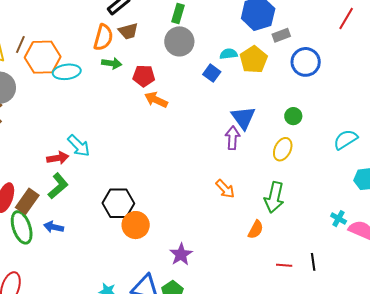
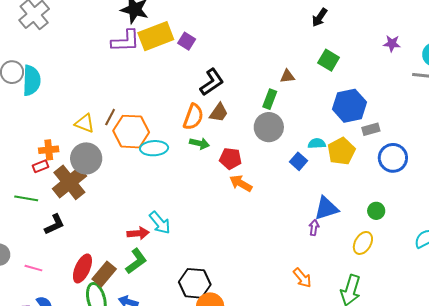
brown trapezoid: (128, 31) -> (219, 113), turned -45
blue triangle: (243, 118) -> (326, 208), turned 44
purple arrow: (233, 138) -> (314, 228), size x0.7

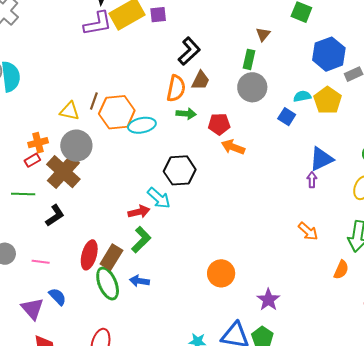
purple square: (187, 41) -> (158, 15), turned -30
brown triangle: (287, 76) -> (263, 34), turned -35
black hexagon: (195, 283) -> (180, 170), moved

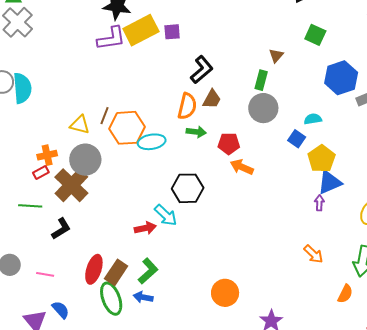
yellow pentagon: (328, 100) -> (321, 159), moved
green L-shape: (141, 240) -> (148, 271), moved

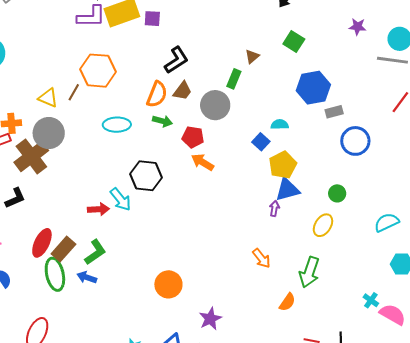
gray circle: (263, 108) -> (215, 105), moved
orange hexagon: (127, 128) -> (98, 71), moved

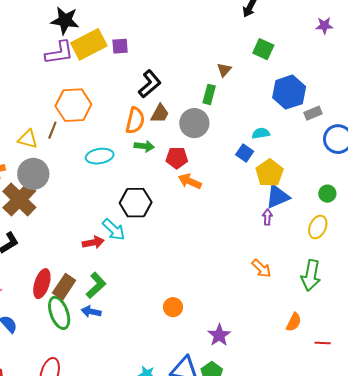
orange circle: (168, 284) -> (173, 307), size x0.7
orange semicircle: (287, 302) -> (294, 322), moved

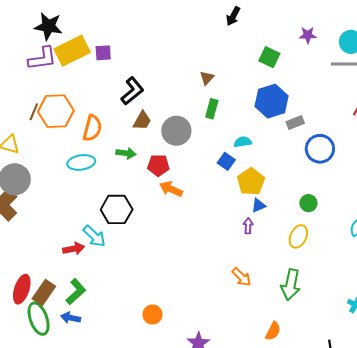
green square: (263, 49) -> (269, 57), moved
green rectangle: (209, 94) -> (212, 109), moved
orange semicircle: (135, 121) -> (92, 128), moved
brown line: (52, 130) -> (34, 112), moved
blue triangle: (277, 197) -> (259, 205), size x0.6

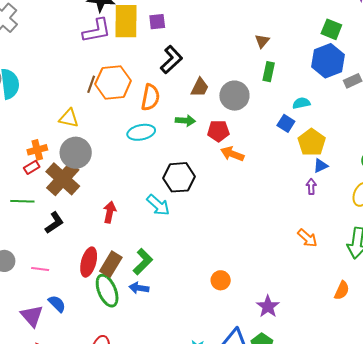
yellow rectangle: (72, 51) -> (126, 21), turned -60
green square: (269, 57) -> (331, 29), moved
black L-shape: (132, 91) -> (171, 60), moved
red arrow: (74, 249) -> (110, 212), moved, turned -65

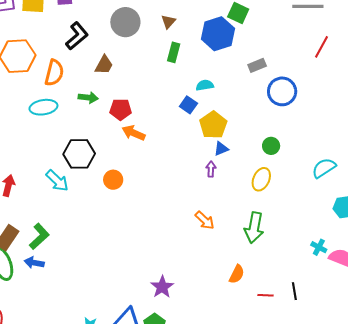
blue hexagon: (328, 61) -> (218, 34), moved
gray circle: (234, 96) -> (125, 22), moved
orange circle: (221, 280) -> (113, 180), moved

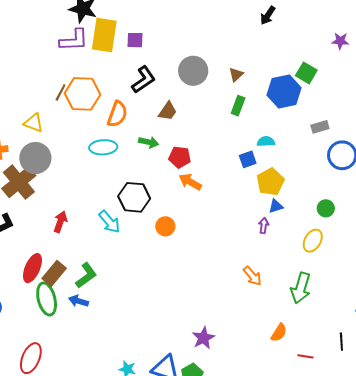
blue square: (188, 105) -> (248, 159), turned 30
black line: (294, 291) -> (341, 342), moved

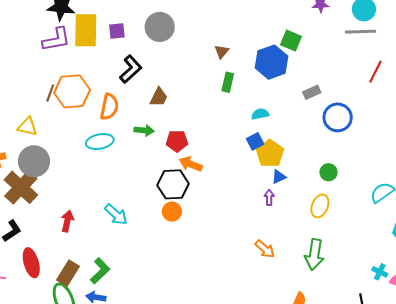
gray circle: (193, 71) -> (160, 27), moved
blue square: (248, 159) -> (255, 141), moved
black hexagon: (134, 197) -> (173, 184), moved
red ellipse: (32, 268) -> (31, 263), moved, turned -32

